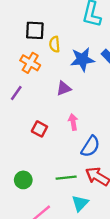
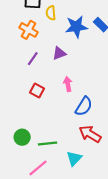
purple line: (16, 93) -> (33, 59), moved
green line: (66, 178) -> (48, 144), moved

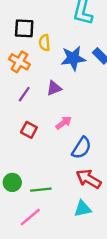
pink arrow: (68, 84) -> (64, 123), turned 64
cyan triangle: (74, 158) -> (83, 209), moved, turned 35

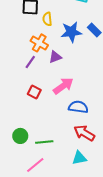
orange cross: (19, 62) -> (39, 43), moved
pink arrow: (64, 123) -> (63, 86), size x1.5
blue semicircle: (82, 148) -> (78, 107), turned -114

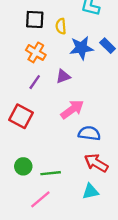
yellow semicircle: (47, 19) -> (61, 26), moved
orange cross: (39, 43) -> (36, 52), moved
red square: (34, 92) -> (21, 116), moved, size x1.5

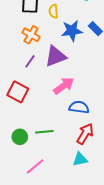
purple triangle: (63, 76) -> (56, 56), size x1.6
red arrow: (96, 163) -> (85, 134), turned 90
green line: (51, 173) -> (44, 132), moved

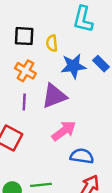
purple line: (30, 61) -> (24, 102), turned -32

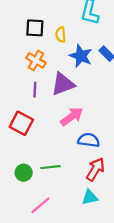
blue star: (73, 66) -> (81, 56), turned 30

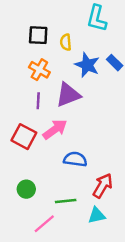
pink arrow: (72, 117) -> (55, 129), moved
blue semicircle: (89, 140) -> (75, 159), moved
green line: (51, 167) -> (66, 201), moved

